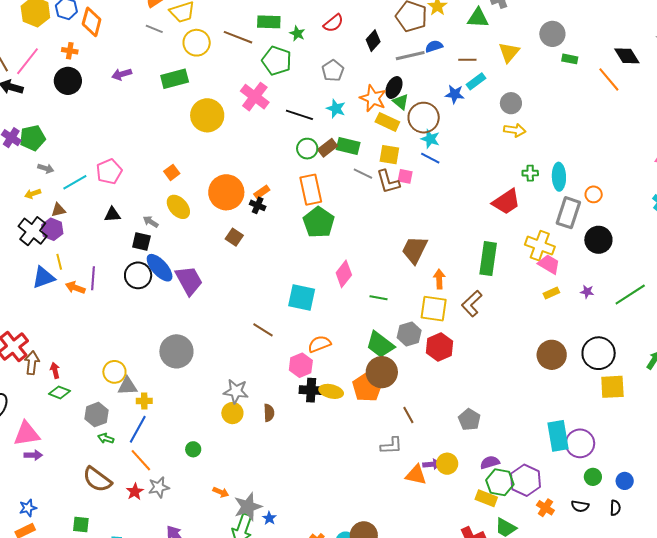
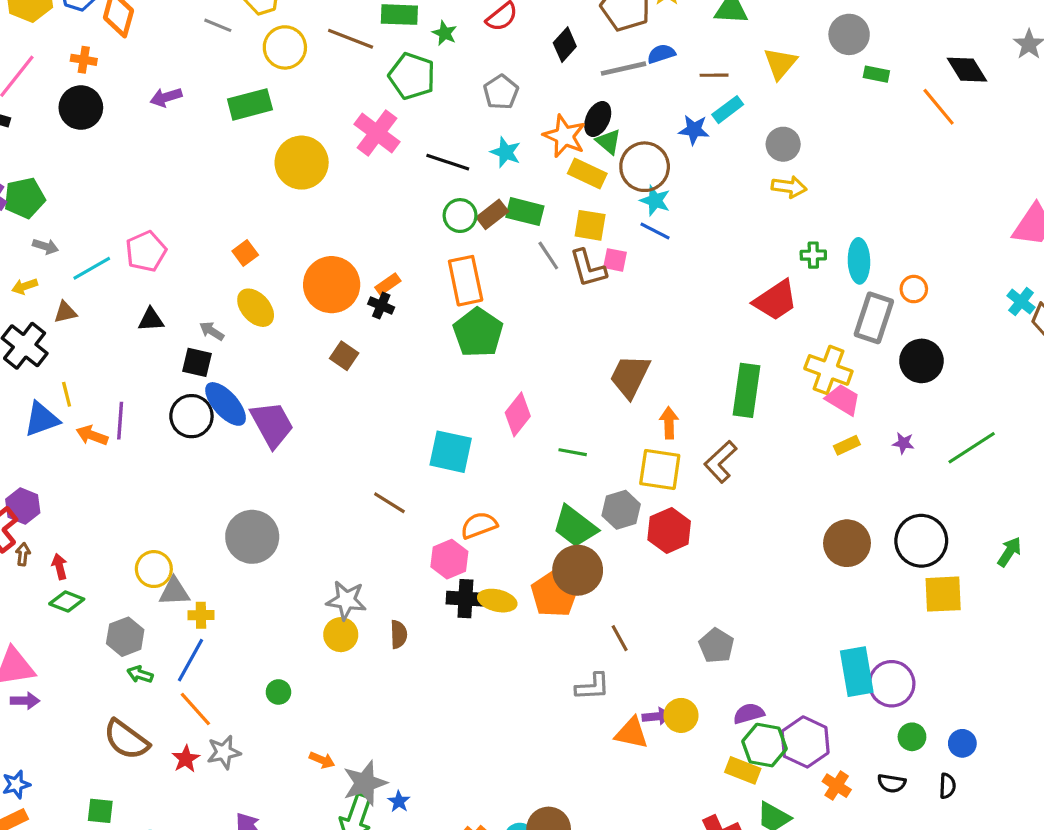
gray line: (363, 174) -> (548, 256), turned 30
purple hexagon: (52, 229) -> (23, 506), moved
brown arrow: (32, 363) -> (23, 554), size x0.6

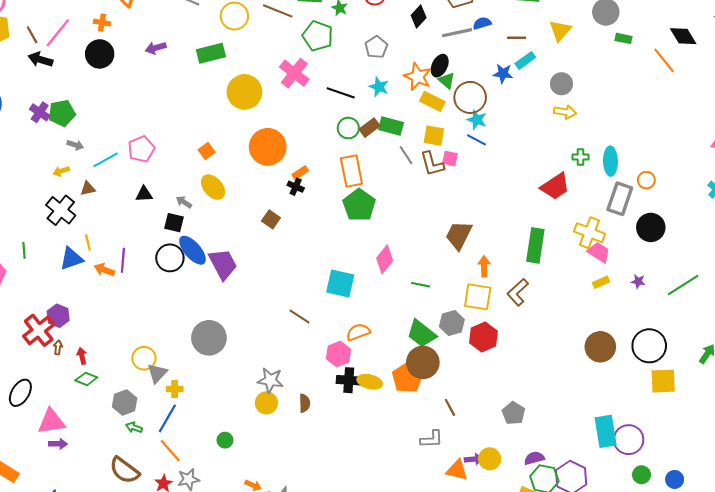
orange circle: (332, 285) -> (268, 147), moved
gray triangle: (174, 592) -> (157, 373), turned -45

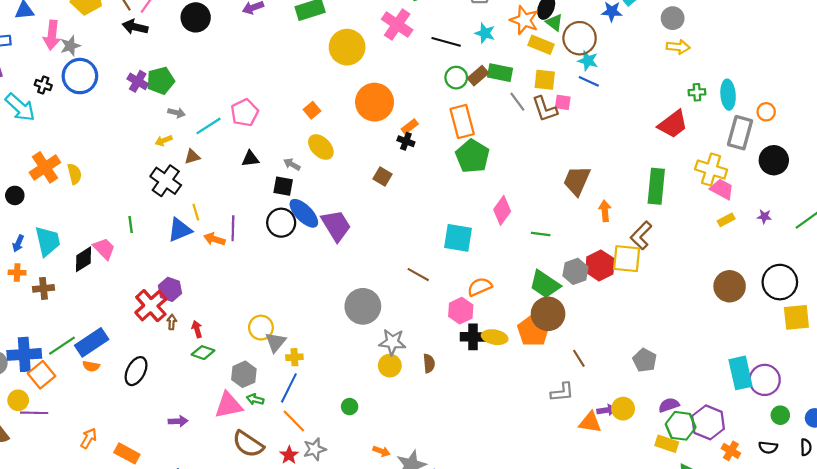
yellow square: (478, 297) -> (627, 259), moved
red hexagon: (483, 337) -> (600, 265), moved
gray circle: (209, 338) -> (363, 306), moved
pink triangle: (51, 422) -> (229, 405), moved

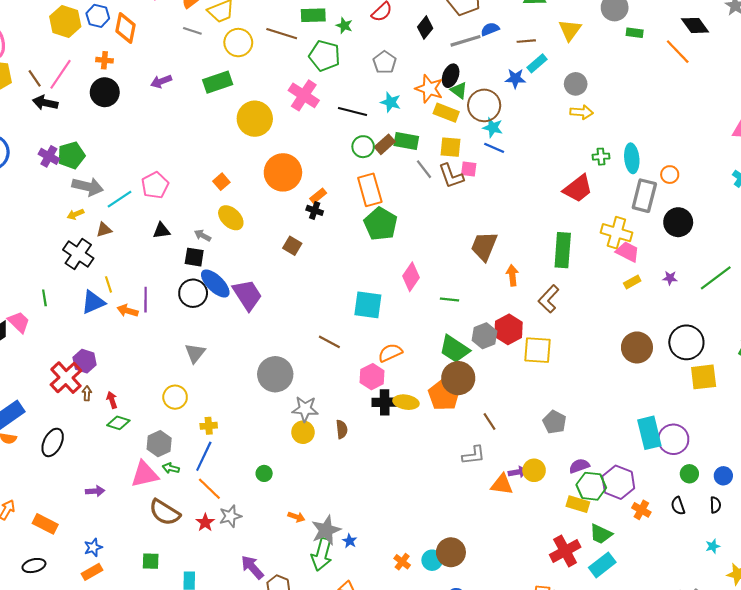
gray arrow: (176, 113) -> (88, 187), size x1.8
yellow square: (627, 259) -> (538, 350), moved
gray triangle: (276, 342) -> (195, 353), moved
black semicircle: (768, 447) -> (678, 506), turned 66

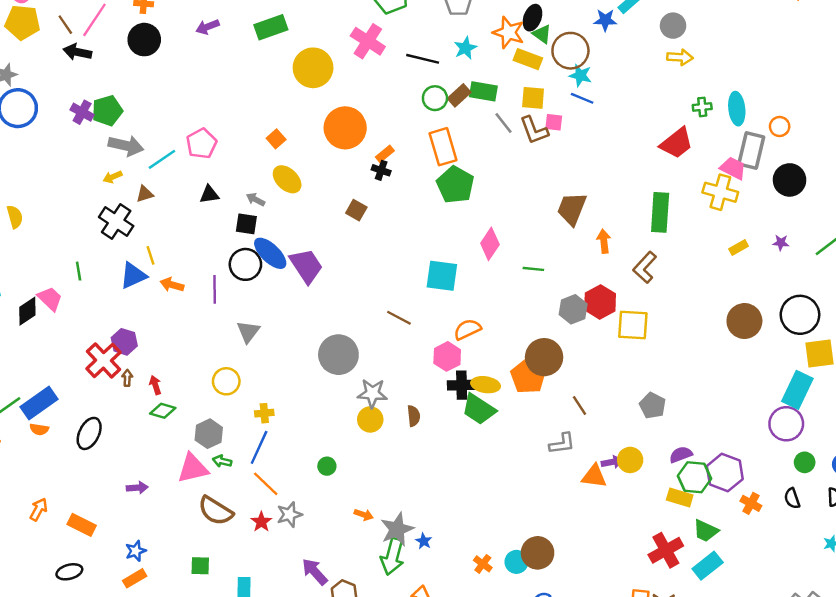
cyan star: (391, 102) -> (465, 48), turned 30
pink trapezoid: (628, 252) -> (733, 168), moved
purple line: (146, 300) -> (215, 289), moved
green trapezoid: (454, 349) -> (479, 409), moved
cyan rectangle: (649, 433) -> (797, 390), moved, turned 40

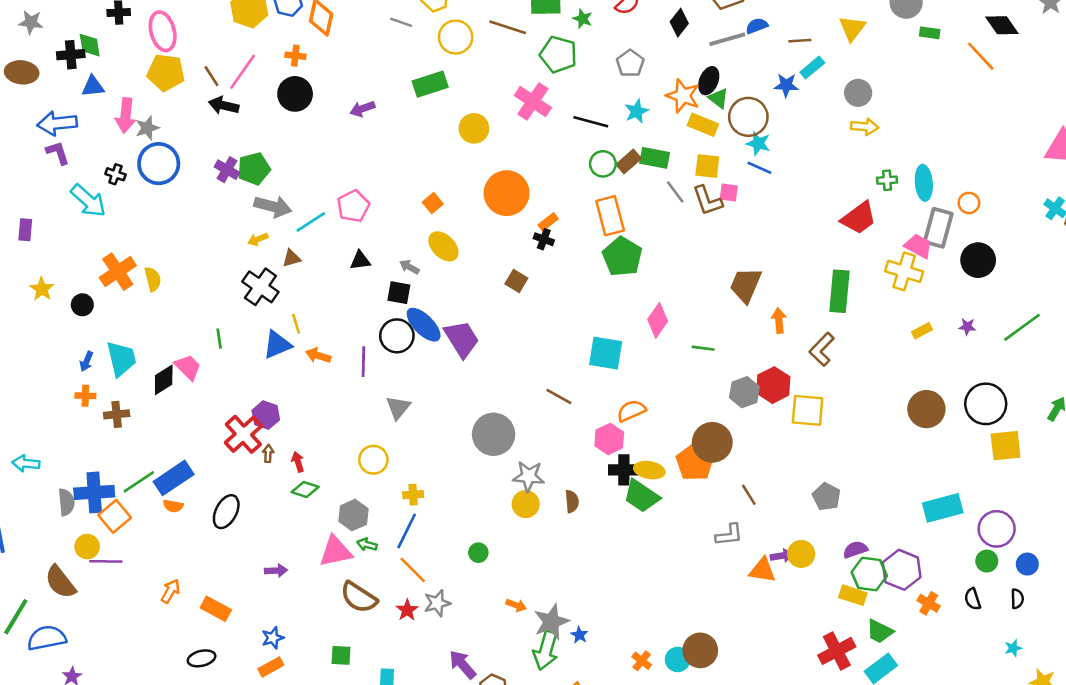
purple arrow: (208, 27) -> (362, 109), moved
yellow circle: (313, 68) -> (474, 128), size x0.7
cyan rectangle: (797, 390) -> (943, 508), moved, turned 48
purple circle: (786, 424) -> (997, 529), moved

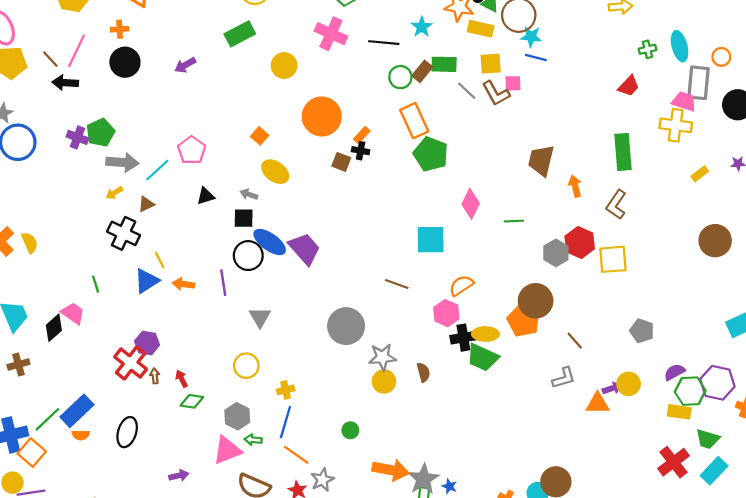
red trapezoid: (859, 218) -> (629, 86), size x0.7
brown square: (516, 281) -> (341, 162), moved
orange arrow: (516, 605) -> (391, 470), size x2.0

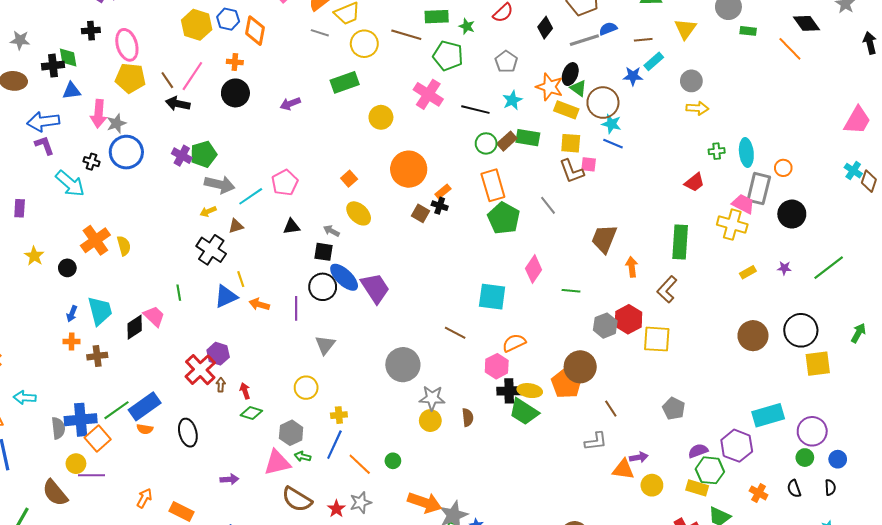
gray line: (467, 91) -> (548, 205), moved
purple hexagon: (717, 383) -> (737, 446), moved
yellow circle: (629, 384) -> (652, 485), moved
black ellipse: (127, 432) -> (188, 433), turned -40
orange line: (296, 455) -> (360, 464), moved

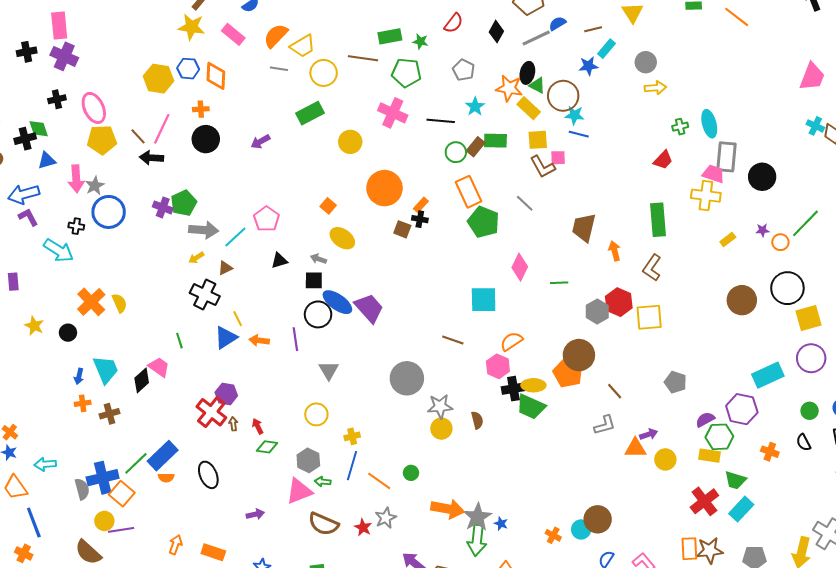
yellow rectangle: (566, 110) -> (529, 108), turned 30
orange circle: (783, 168) -> (780, 242), moved
purple circle: (812, 431) -> (811, 358), moved

